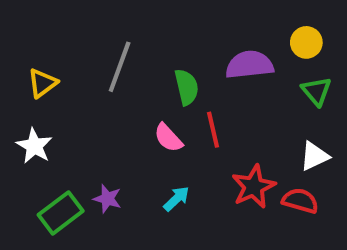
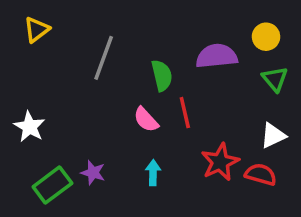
yellow triangle: (42, 83) -> (37, 30), moved
cyan arrow: (176, 199) -> (153, 173), turned -45

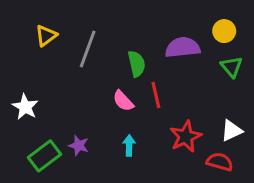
yellow triangle: (37, 30) -> (46, 36), moved
white triangle: (273, 136) -> (232, 131), moved
red semicircle: (261, 174) -> (220, 162), moved

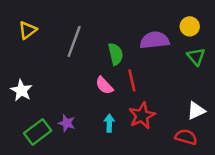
yellow triangle: (46, 36) -> (28, 30), moved
red star: (186, 137) -> (142, 116), moved

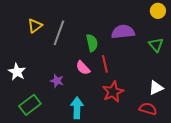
yellow circle: (190, 26) -> (158, 11), moved
yellow triangle: (28, 30) -> (35, 26), moved
purple star: (67, 123) -> (57, 81), moved
cyan arrow: (109, 123) -> (77, 108), moved, size x1.5

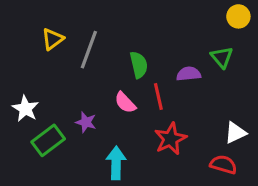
purple semicircle: (123, 32) -> (189, 74), moved, size x0.7
green triangle: (156, 45) -> (222, 57), moved
green rectangle: (30, 105) -> (48, 140), moved

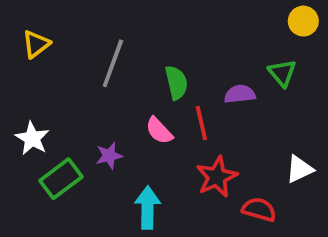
yellow triangle: (53, 39) -> (36, 44), moved
purple star: (86, 122) -> (109, 156), turned -30
red semicircle: (223, 164) -> (259, 209), moved

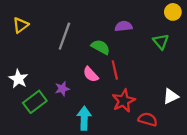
green semicircle: (176, 83) -> (101, 47), turned -48
purple semicircle: (240, 94) -> (124, 26), moved

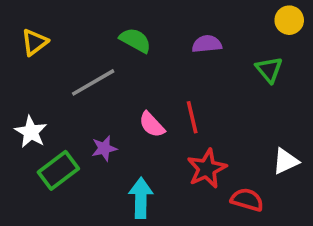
gray line: (64, 36) -> (93, 82), moved, turned 40
green semicircle: (101, 47) -> (135, 40), moved

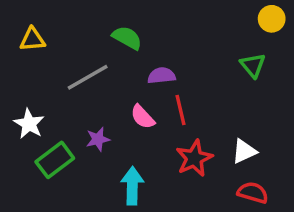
yellow triangle: (35, 42) -> (32, 39), turned 32
purple semicircle: (207, 44) -> (162, 76), moved
white triangle: (286, 161) -> (244, 151), moved
red semicircle: (247, 200) -> (253, 193), moved

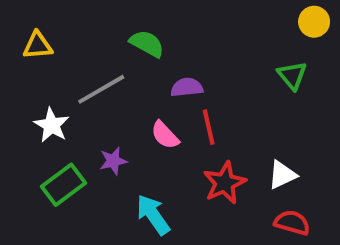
white star: (29, 124) -> (52, 125), moved
cyan arrow: (132, 186) -> (153, 215), turned -36

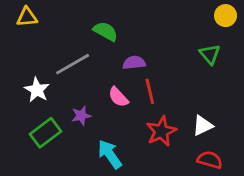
yellow triangle: (38, 46) -> (27, 17), moved

